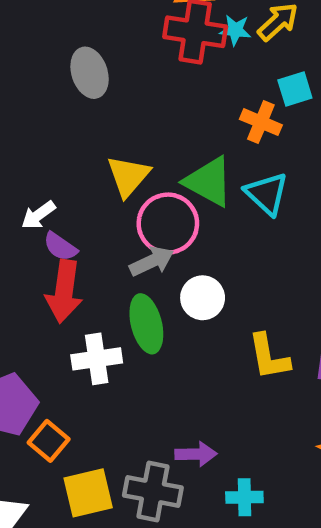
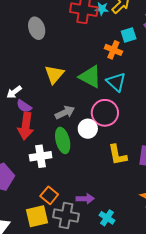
pink circle: (168, 224) -> (105, 113), moved
orange square: (49, 441) -> (49, 195), moved
cyan cross: (244, 497) -> (107, 218), turned 35

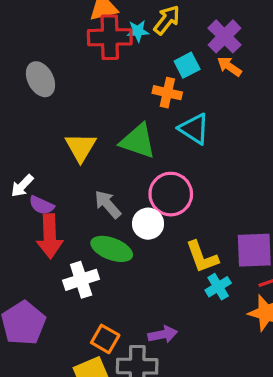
cyan triangle: (116, 82) -> (194, 129), moved
gray arrow: (65, 112) -> (108, 204), turned -96
green ellipse: (63, 140) -> (112, 249), turned -45
cyan cross: (107, 218) -> (218, 287), moved, turned 35

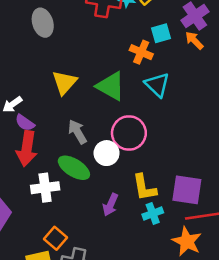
purple arrow: (163, 334) -> (110, 205), moved, turned 115

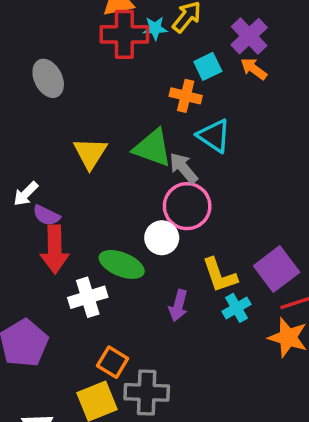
gray arrow: (77, 132) -> (184, 168), moved
purple square: (187, 190) -> (277, 269), turned -36

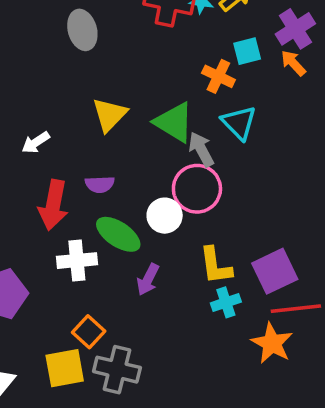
purple semicircle: (46, 215) -> (100, 184), moved, turned -40
purple arrow: (178, 306) -> (148, 279), moved

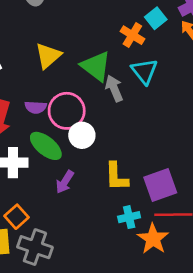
cyan square: (247, 51) -> (156, 18), turned -30
pink circle: (197, 189) -> (67, 111), moved
cyan cross: (226, 302) -> (129, 217), moved

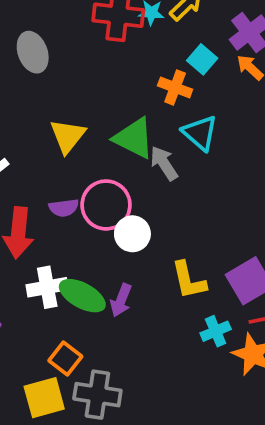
green ellipse: (46, 146) -> (82, 296), moved

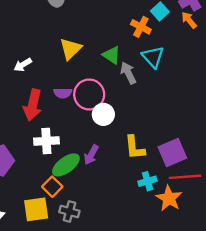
green triangle: (134, 138) -> (112, 55), size x0.7
green ellipse: (82, 296) -> (66, 165), moved, turned -72
gray cross: (97, 395) -> (69, 212), size x0.7

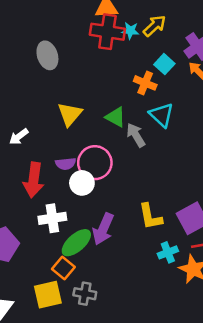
white circle: (103, 114) -> (82, 183), moved
purple arrow: (91, 155) -> (103, 229), size x1.4

